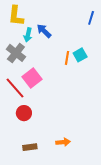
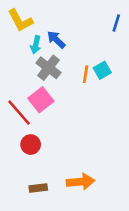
yellow L-shape: (16, 16) -> (20, 20), turned -35
gray cross: (16, 53) -> (49, 68), moved
orange arrow: (63, 142) -> (80, 182), size x1.5

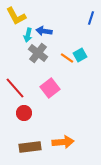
blue arrow: (56, 40) -> (44, 31), turned -35
orange line: (86, 74) -> (67, 58), turned -64
pink square: (41, 100) -> (50, 88), moved
brown rectangle: (38, 188) -> (30, 147), size x1.5

